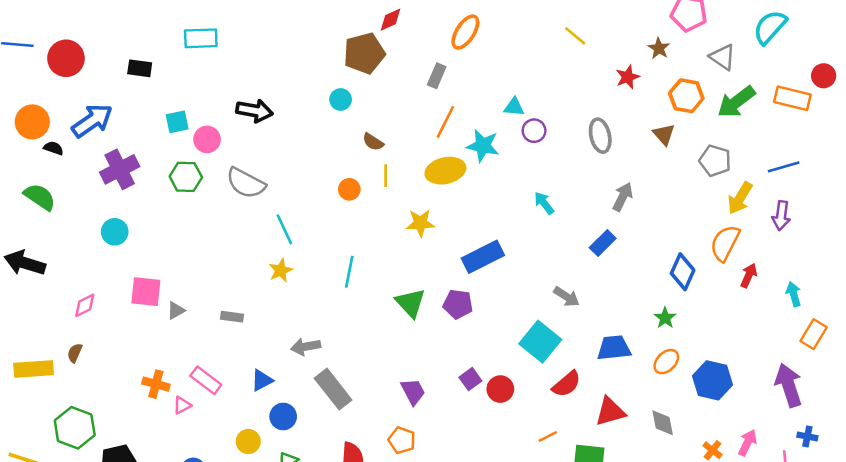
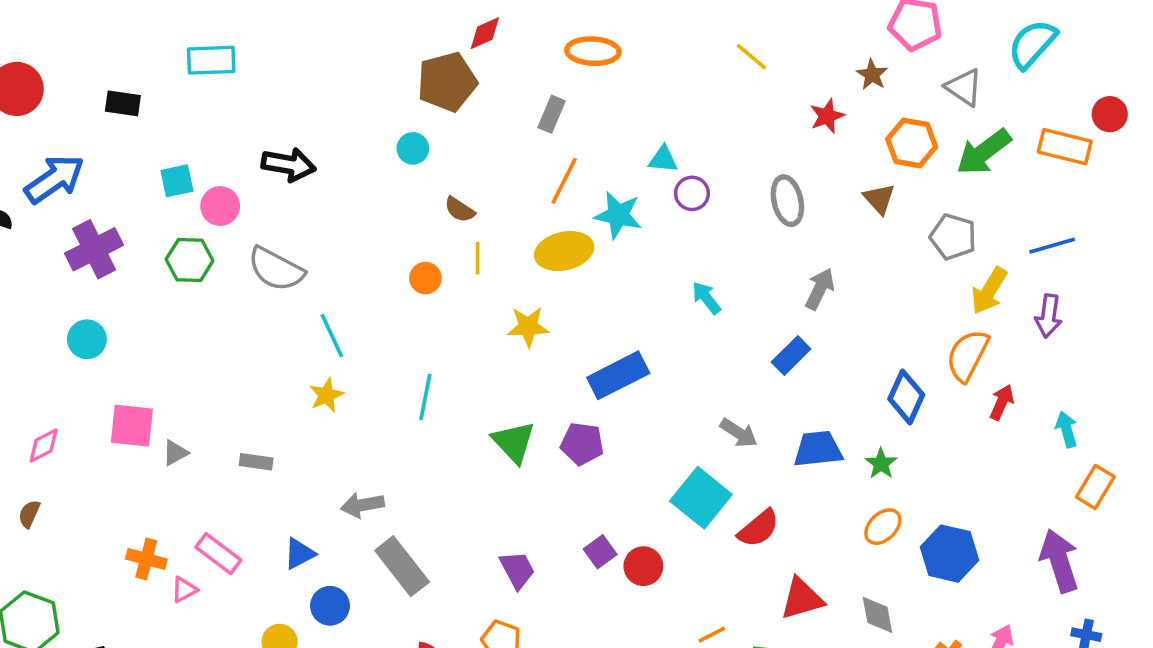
orange ellipse: (465, 32) -> (593, 51), turned 60
blue trapezoid: (614, 348) -> (818, 449), moved
red semicircle: (566, 384) -> (759, 528), moved

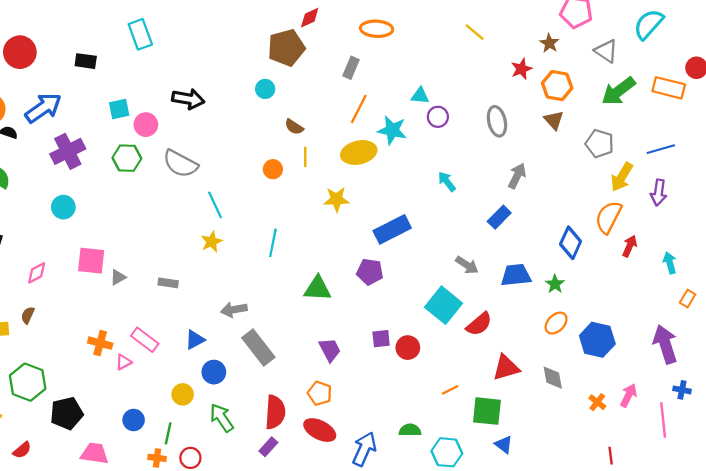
cyan rectangle: (211, 60) -> (140, 34), turned 72
orange hexagon: (912, 143) -> (557, 86), moved
green triangle: (514, 442) -> (317, 288), moved, turned -44
orange rectangle: (1095, 487) -> (688, 299), size x0.7
purple square: (600, 552) -> (381, 339), turned 30

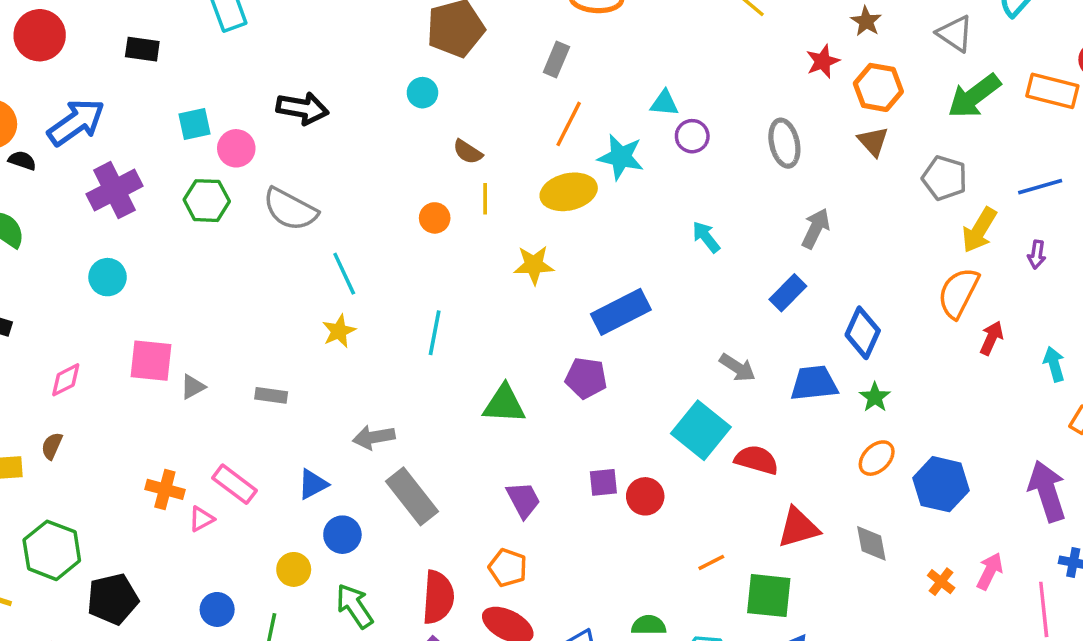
purple arrow: (659, 193) -> (1037, 254), size x0.7
blue diamond: (571, 243) -> (863, 333), moved
red semicircle: (479, 324) -> (757, 460), turned -124

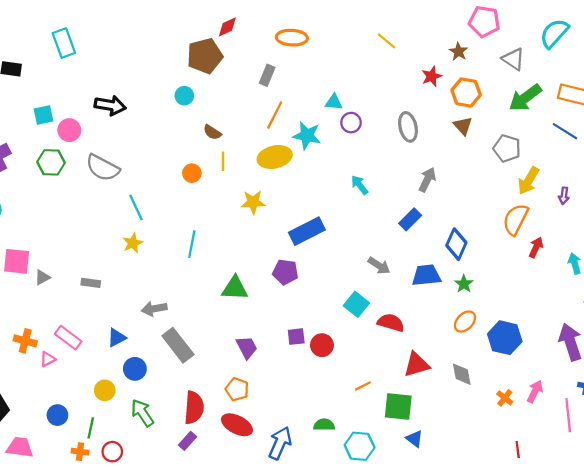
blue line: (1040, 187) -> (565, 131), moved, turned 48
cyan square: (701, 430) -> (356, 304), size x0.7

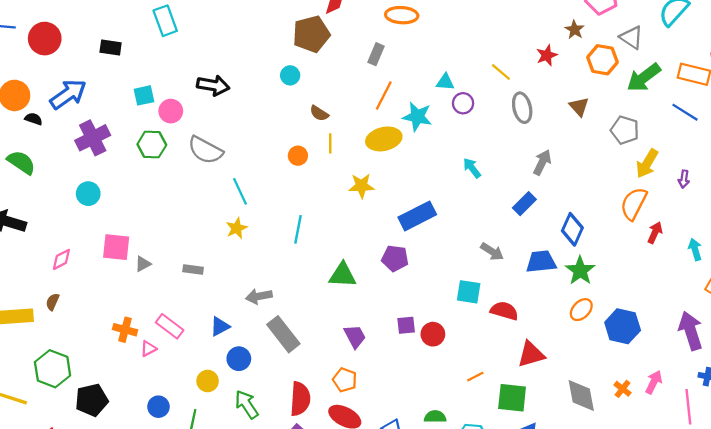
yellow line: (386, 41) -> (501, 72), moved
orange hexagon: (466, 92) -> (602, 60), moved
green star: (464, 284) -> (580, 271), size x1.5
cyan square: (356, 304) -> (469, 292), turned -30
gray diamond: (462, 374) -> (581, 396), moved, size x1.4

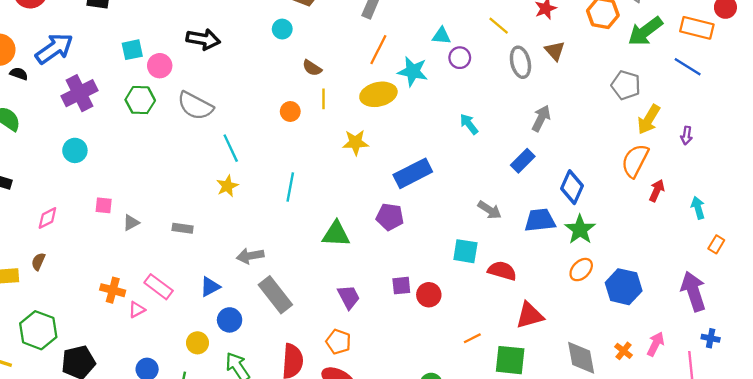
brown triangle: (579, 107) -> (555, 51), moved
pink square: (116, 247) -> (104, 205), size x0.6

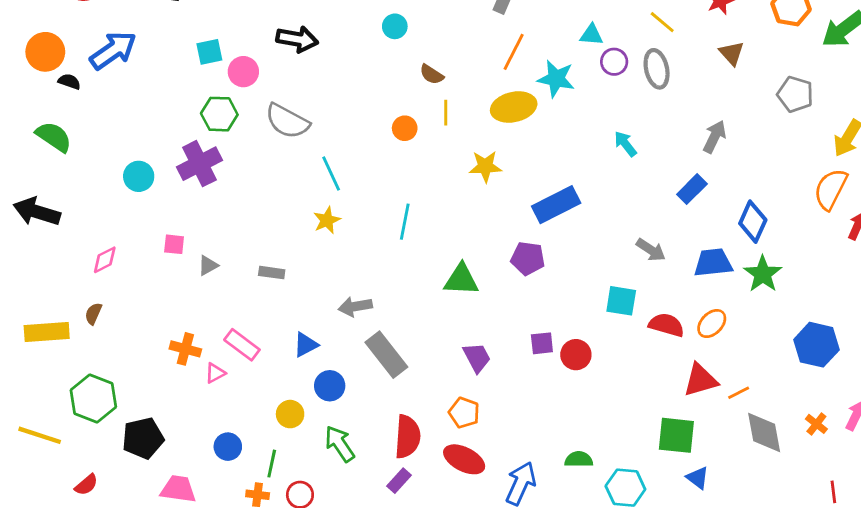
gray ellipse: (520, 62) -> (657, 69), moved
gray pentagon: (626, 85) -> (795, 94), moved
purple cross: (80, 93) -> (200, 164), moved
orange ellipse: (581, 270) -> (712, 324), moved
orange line: (472, 338) -> (739, 393), moved

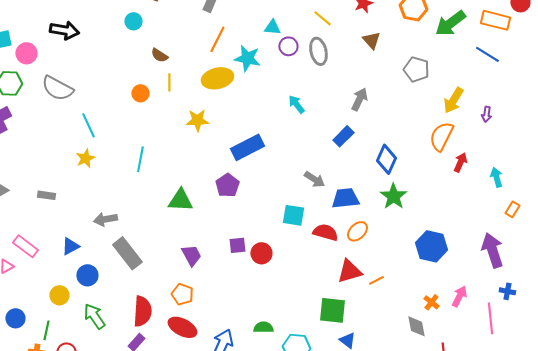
purple pentagon: (528, 258) -> (227, 185), turned 30
blue trapezoid: (713, 263) -> (345, 198), moved
gray diamond: (764, 432) -> (416, 326), moved, size x0.7

